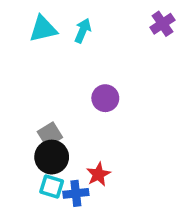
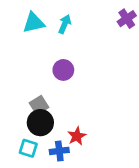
purple circle: (105, 98) -> (63, 70), moved
cyan square: (52, 186) -> (28, 148), moved

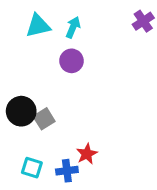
purple circle: (63, 70) -> (72, 61), moved
black circle: (40, 123) -> (21, 111), moved

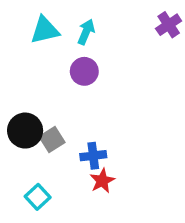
cyan square: (32, 168) -> (38, 197), turned 30
blue cross: (67, 171) -> (93, 156), moved

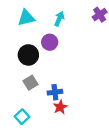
cyan arrow: (86, 32) -> (59, 19), moved
black circle: (25, 131) -> (28, 55), moved

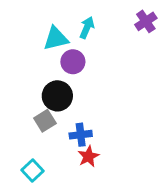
cyan triangle: (26, 18) -> (56, 38), moved
black circle: (28, 55) -> (57, 96), moved

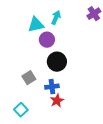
black circle: (57, 96) -> (57, 62), moved

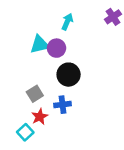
cyan triangle: (36, 25) -> (40, 44), moved
red star: (57, 101) -> (40, 117), moved

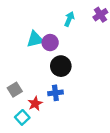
cyan arrow: (67, 22) -> (69, 19), moved
gray square: (35, 94) -> (15, 90), moved

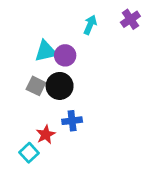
black circle: (61, 66) -> (60, 86), moved
gray square: (15, 90) -> (36, 86), moved, turned -32

